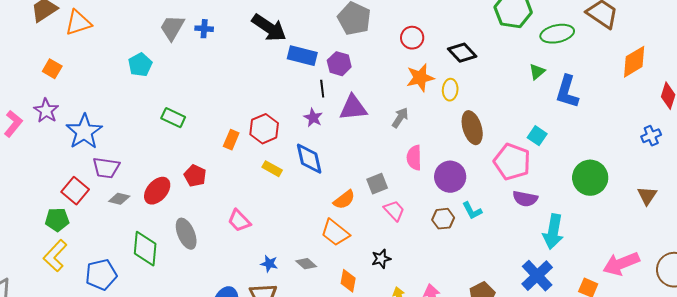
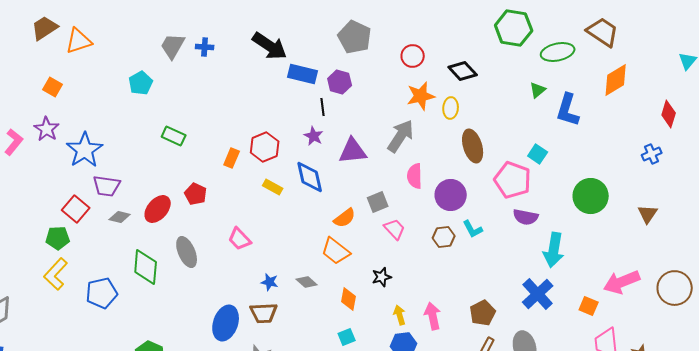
orange diamond: (634, 62) -> (616, 80), moved
purple triangle: (353, 108) -> (353, 151), moved
gray arrow: (400, 118) -> (401, 136), size x1.6

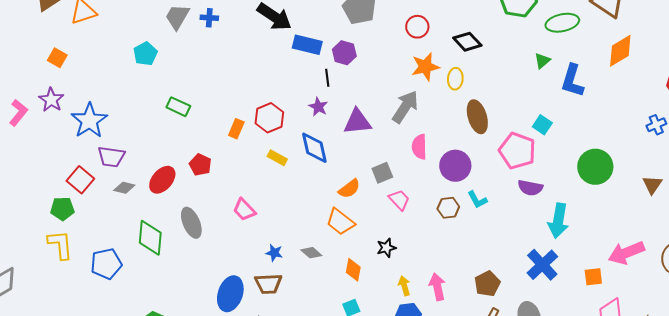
yellow L-shape: (56, 274) -> (60, 245), turned 132
orange square: (589, 306) -> (593, 277), turned -30

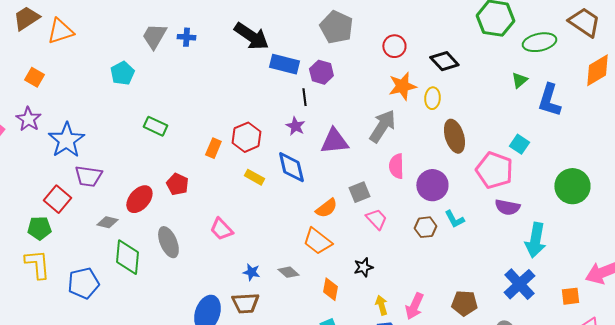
gray diamond: (124, 188) -> (107, 222), moved
brown pentagon: (487, 284) -> (464, 303), turned 30
pink arrow: (437, 287) -> (414, 306), turned -144

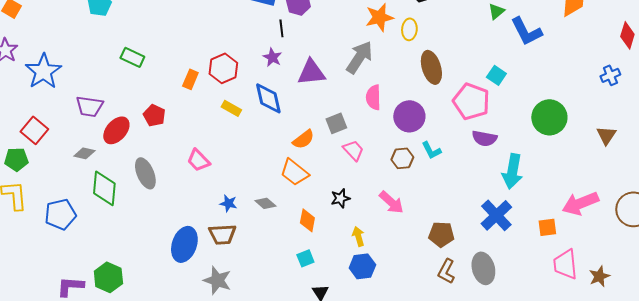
blue L-shape: (549, 100) -> (526, 31), turned -44
purple trapezoid: (88, 176) -> (89, 106), moved
pink arrow: (414, 306) -> (391, 202), moved, turned -72

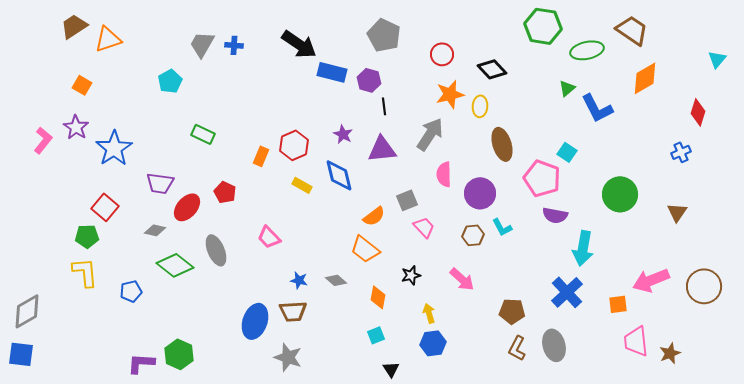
black line: (281, 28) -> (384, 106), moved
green diamond: (104, 188) -> (175, 265), turned -57
blue pentagon: (60, 214) -> (131, 291), size x0.7

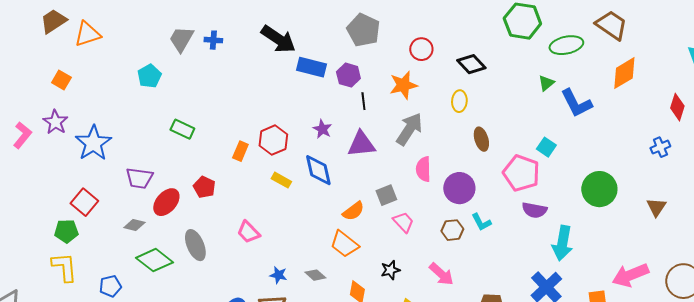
orange star: (450, 94) -> (403, 85), moved
brown ellipse: (502, 144) -> (481, 139), size x0.7

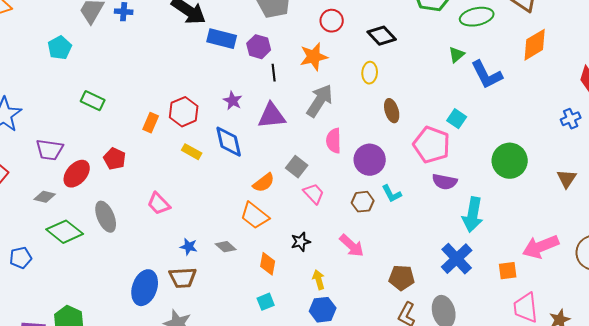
gray square: (386, 195) -> (297, 167), turned -30

